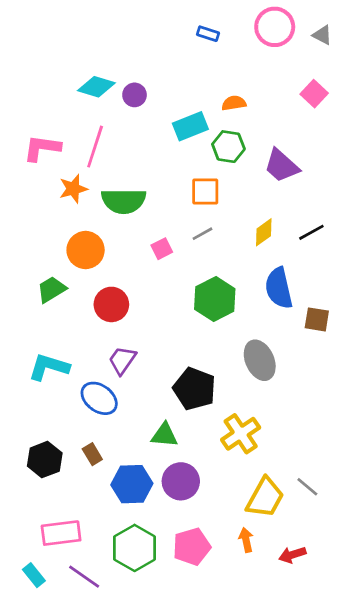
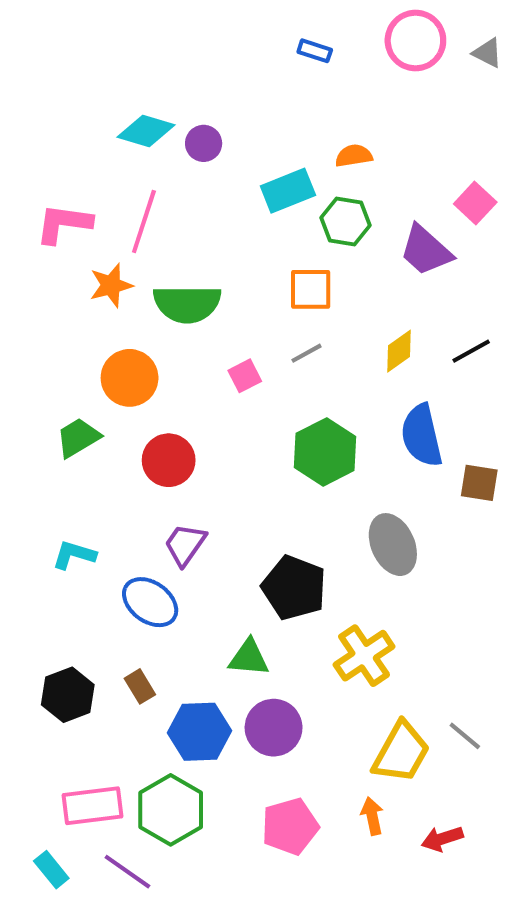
pink square: (314, 94) -> (475, 203), moved
cyan L-shape: (49, 367) -> (74, 555), size x0.7
green hexagon: (135, 548) -> (171, 810), moved

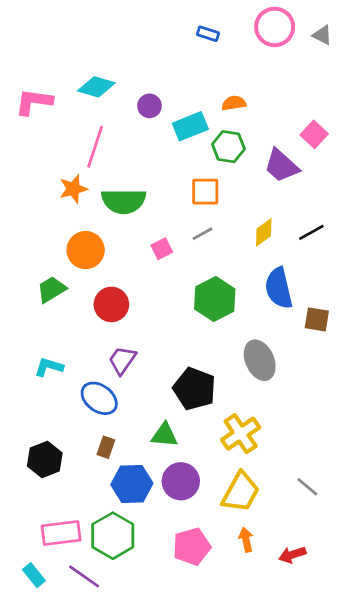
purple circle: (204, 143) -> (149, 106), moved
pink L-shape: (64, 224) -> (34, 102), moved
brown rectangle: (140, 686) -> (106, 447), moved, turned 50
yellow trapezoid: (401, 752) -> (241, 492), moved

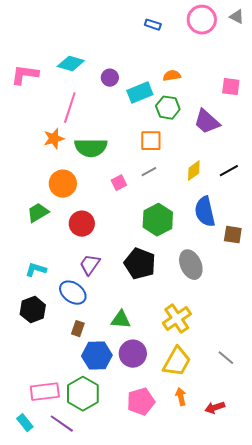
gray triangle: (322, 35) -> (237, 17), moved
pink square: (314, 134) -> (231, 87), moved, turned -36
black pentagon: (194, 389) -> (140, 264), moved
black hexagon: (45, 460) -> (33, 310), moved

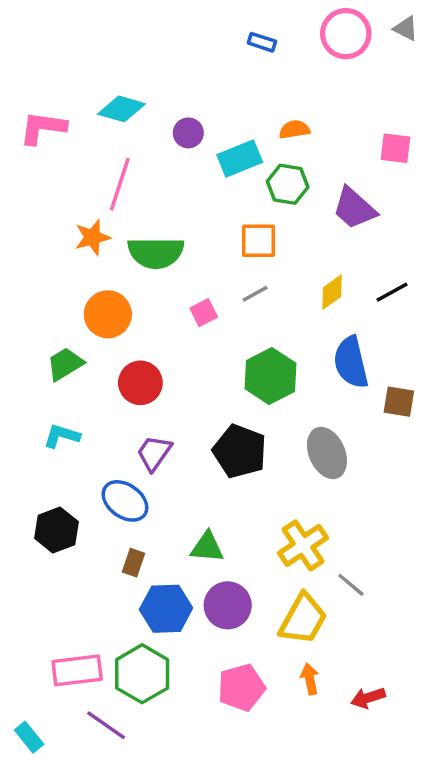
cyan L-shape: (36, 270) -> (62, 436), moved
gray line: (226, 358) -> (351, 585), moved
cyan rectangle: (25, 423) -> (29, 737), moved

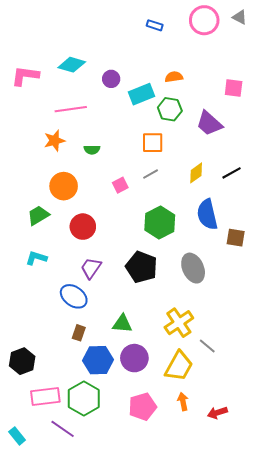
pink line: (120, 184) -> (71, 109), turned 64
green semicircle: (156, 253) -> (92, 150), size x0.5
black hexagon: (56, 530) -> (22, 361), moved

